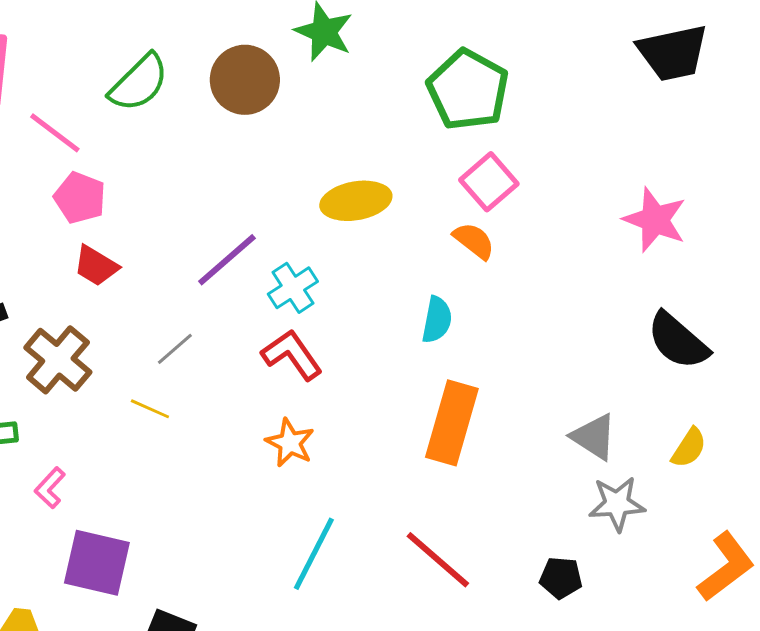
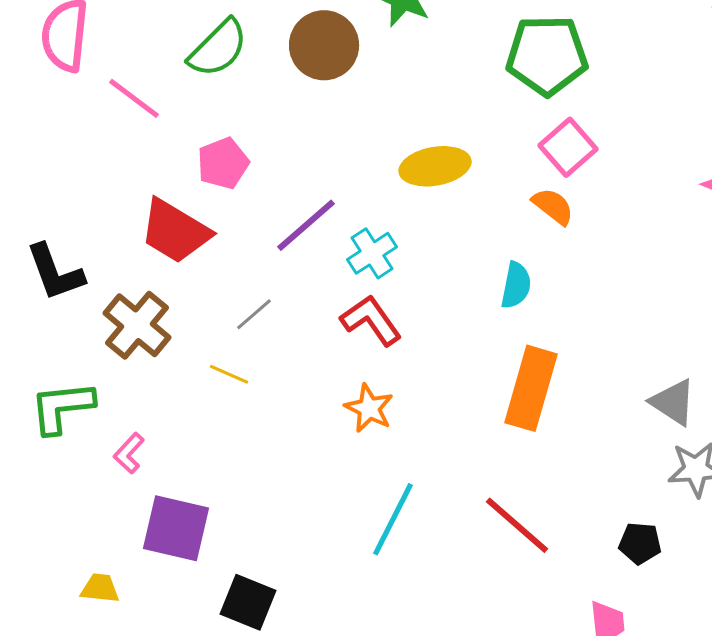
green pentagon: (468, 90) -> (547, 55), turned -30
pink pentagon: (80, 198) -> (223, 163), moved, turned 30
red trapezoid: (96, 266) -> (175, 231), size x1.6

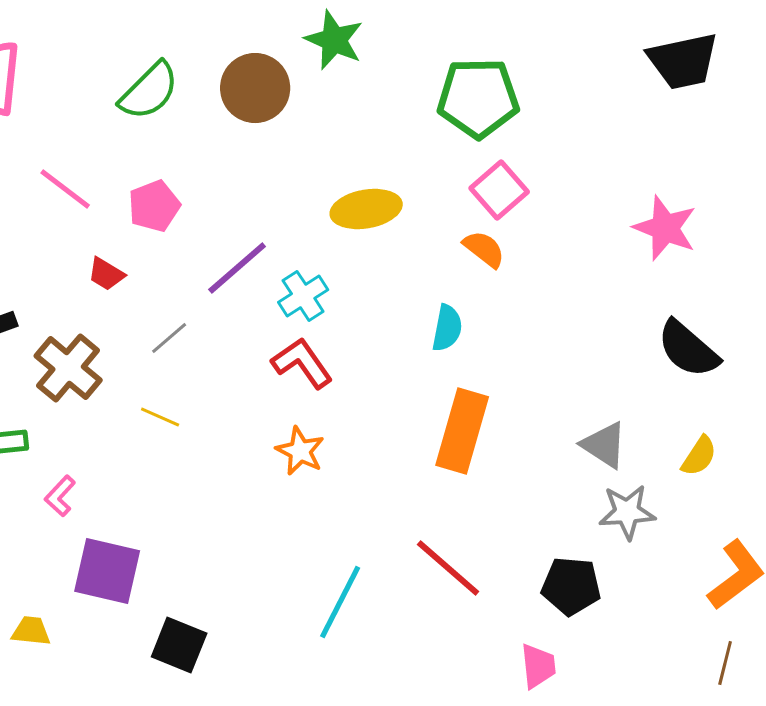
pink line: (134, 98) -> (65, 189), moved
red trapezoid: (175, 231) -> (106, 274), size x0.5
gray line: (254, 314) -> (169, 338), moved
cyan line: (393, 519) -> (340, 602), moved
black pentagon: (640, 543) -> (571, 586), size x1.4

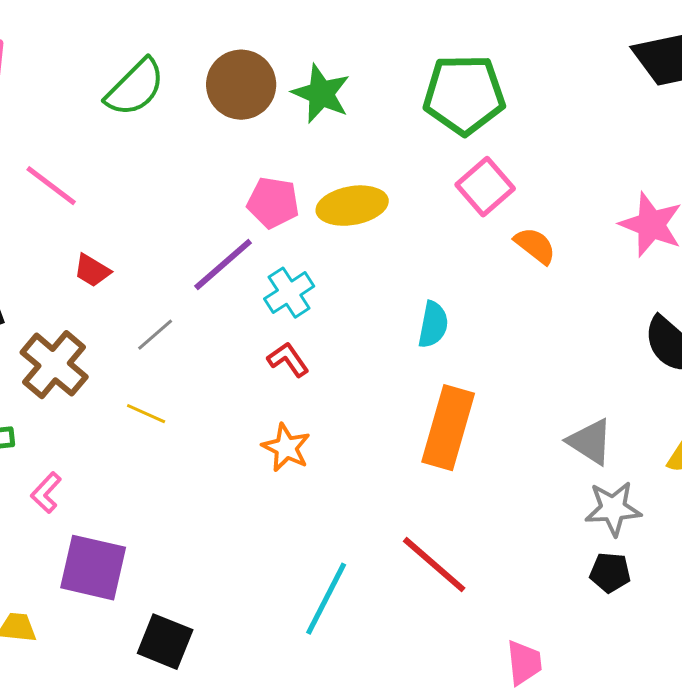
green star: (334, 40) -> (321, 94), moved
pink pentagon: (154, 206) -> (273, 203), moved, turned 30
orange semicircle: (484, 249) -> (535, 246), moved
red L-shape: (302, 363) -> (288, 360), size x0.7
black pentagon: (571, 586) -> (610, 573), moved, size x0.7

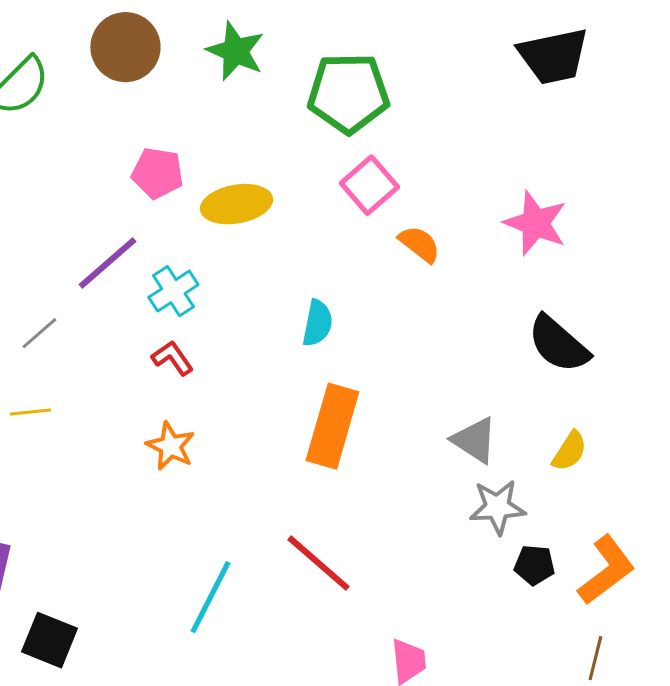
brown circle: (241, 85) -> (125, 47), moved
green star: (321, 94) -> (235, 51), moved
pink pentagon: (273, 203) -> (157, 173), moved
yellow line: (146, 414) -> (30, 412), turned -30
black pentagon: (610, 573) -> (534, 565), moved

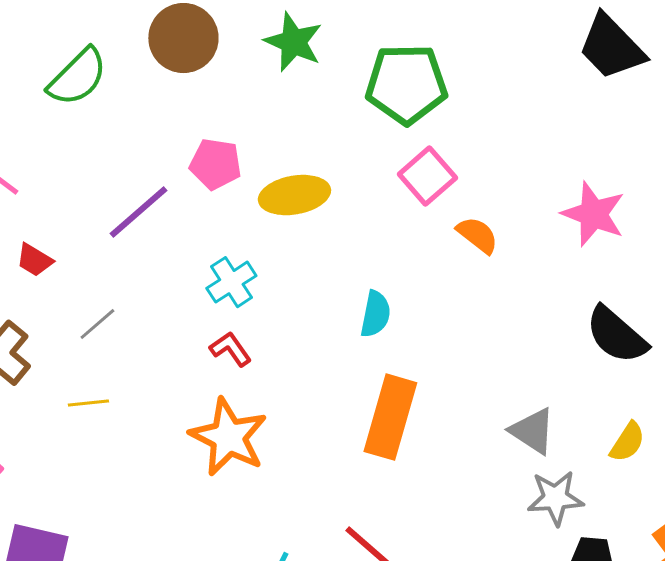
black trapezoid: (553, 56) -> (611, 47), turned 58
purple line: (107, 263) -> (138, 212), moved
orange star: (170, 446) -> (228, 437), size x1.6

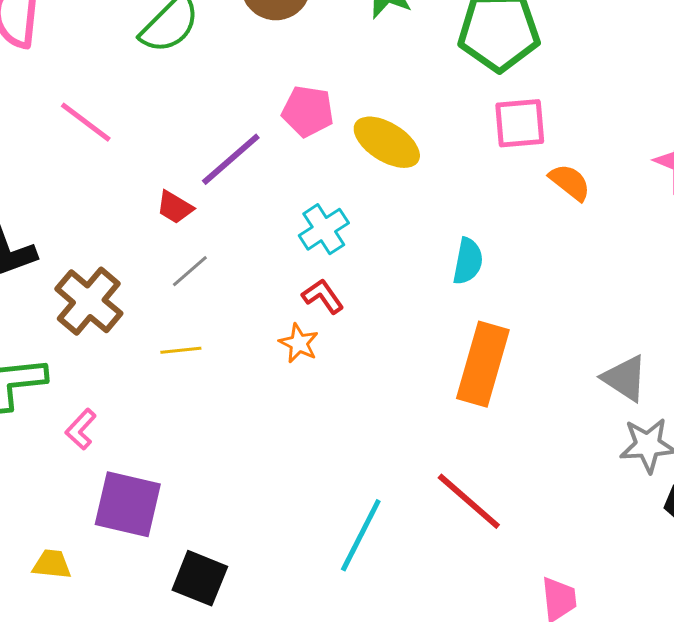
pink square: (427, 176) -> (520, 123), turned 36
yellow ellipse: (294, 195) -> (387, 142), turned 42
red trapezoid: (34, 260) -> (175, 207), moved
orange star: (228, 437) -> (299, 343), moved, size x0.5

